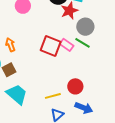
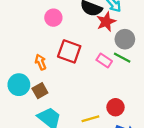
red square: (51, 46) -> (69, 51), moved

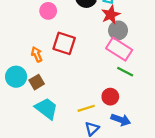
red star: (106, 22) -> (111, 15), moved
green line: (122, 58) -> (125, 72), moved
pink rectangle: (104, 61) -> (119, 49), moved, size x1.6

